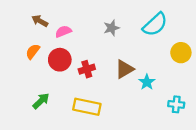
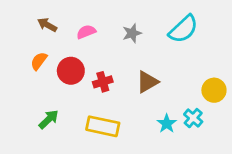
pink semicircle: (63, 31) -> (86, 32), moved
yellow circle: (181, 53) -> (214, 90), moved
cyan star: (147, 82) -> (167, 124), moved
cyan cross: (176, 104) -> (193, 118), moved, turned 35

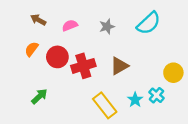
red cross: (103, 82) -> (83, 66), size x1.5
yellow rectangle: (103, 126) -> (105, 105), moved, turned 40

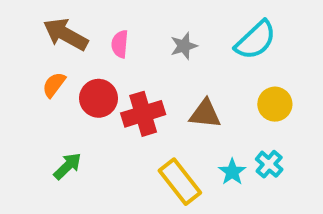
brown arrow: (38, 20) -> (66, 34), size x1.6
pink semicircle: (70, 25) -> (120, 44), turned -63
brown triangle: (119, 66) -> (205, 114), turned 36
yellow circle: (173, 73) -> (275, 104), moved

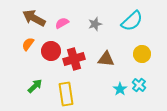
pink semicircle: (120, 44) -> (62, 23), turned 56
yellow rectangle: (180, 182) -> (66, 94), moved, turned 30

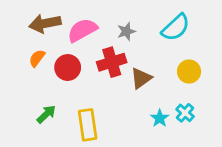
brown arrow: (34, 18) -> (45, 23), turned -40
pink semicircle: (62, 23) -> (82, 30), size x1.6
red cross: (74, 59) -> (112, 62), moved
brown triangle: (106, 59) -> (141, 78), turned -42

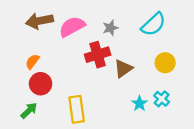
orange semicircle: (37, 58) -> (32, 62), moved
red circle: (68, 67) -> (41, 84), moved
green arrow: (46, 114) -> (29, 110), moved

